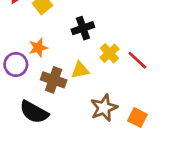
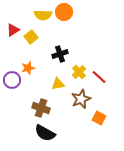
brown cross: (54, 80) -> (41, 108), moved
brown star: (104, 108) -> (81, 99), moved
black semicircle: (34, 112) -> (45, 133), moved

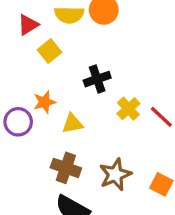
red triangle: (13, 30) -> (28, 25), moved
yellow triangle: (58, 84) -> (72, 123), moved
brown star: (81, 99) -> (115, 174), moved

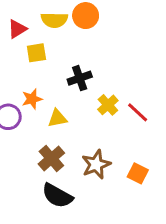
yellow square: (49, 51) -> (36, 53), turned 30
brown cross: (66, 168) -> (51, 158), turned 30

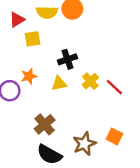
yellow triangle: (57, 118) -> (59, 83), moved
brown star: (96, 164) -> (84, 144), moved

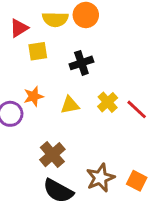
black cross: (67, 59) -> (81, 63), moved
orange square: (114, 136) -> (137, 181), moved

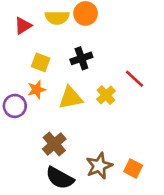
yellow square: (38, 51) -> (41, 62), moved, turned 30
yellow triangle: (70, 105) -> (71, 98), size x1.4
red line: (137, 109) -> (134, 79), moved

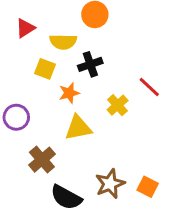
yellow semicircle: (57, 18) -> (63, 42), moved
orange star: (37, 90) -> (69, 93), moved
yellow triangle: (71, 98) -> (78, 128), moved
brown cross: (54, 144) -> (42, 160), moved

